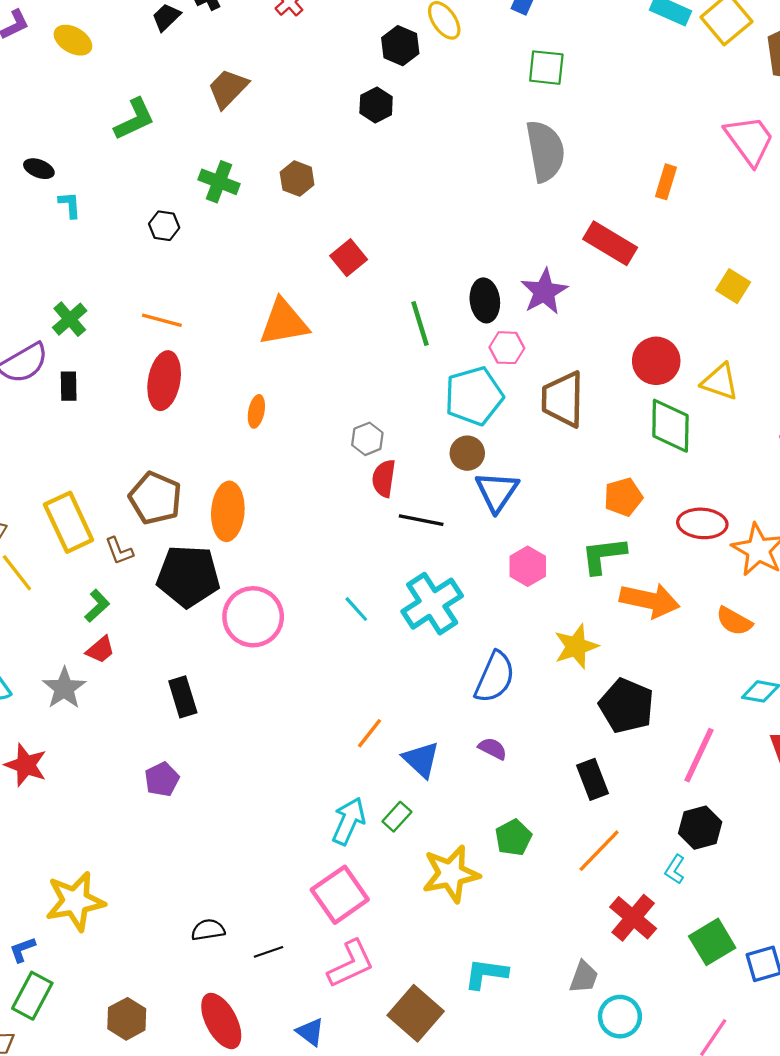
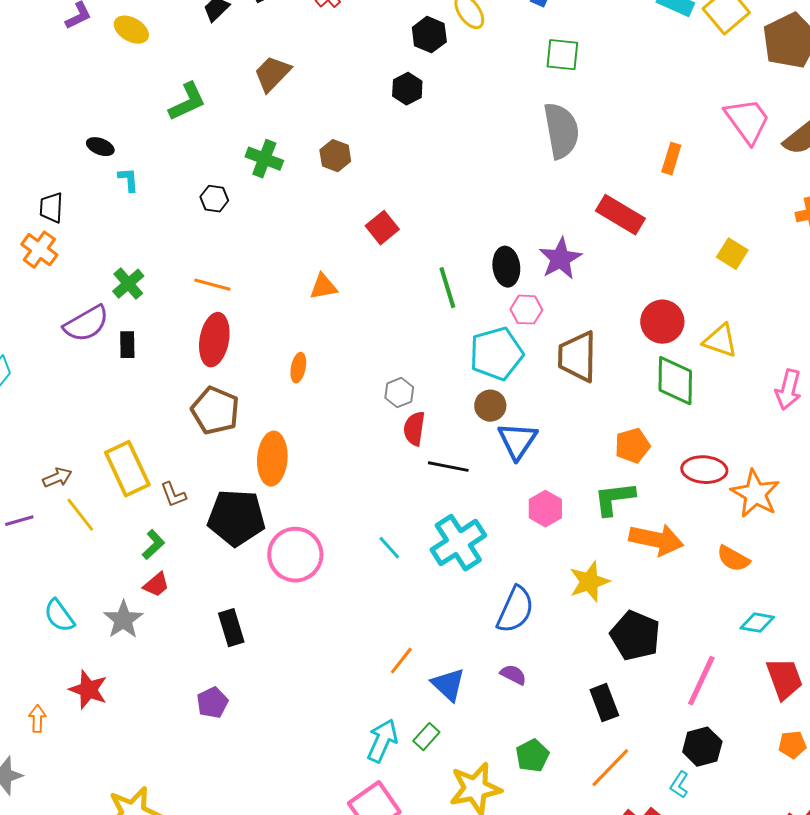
orange triangle: (284, 322) -> (323, 287), size x0.6
brown pentagon: (155, 498) -> (215, 411), moved

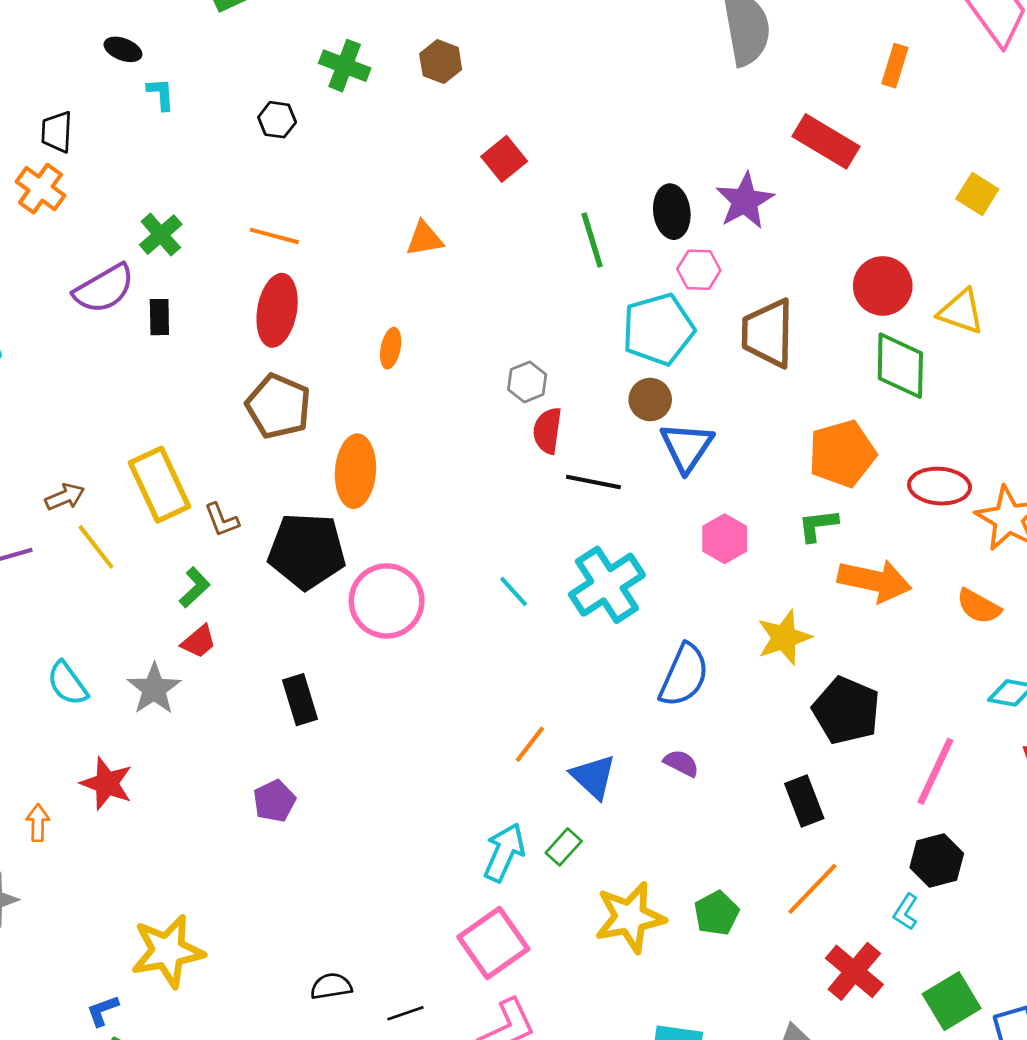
orange pentagon: (632, 446) -> (842, 454), size x1.4
green L-shape: (614, 499) -> (818, 525), size x0.7
green pentagon: (532, 756) -> (716, 913), moved

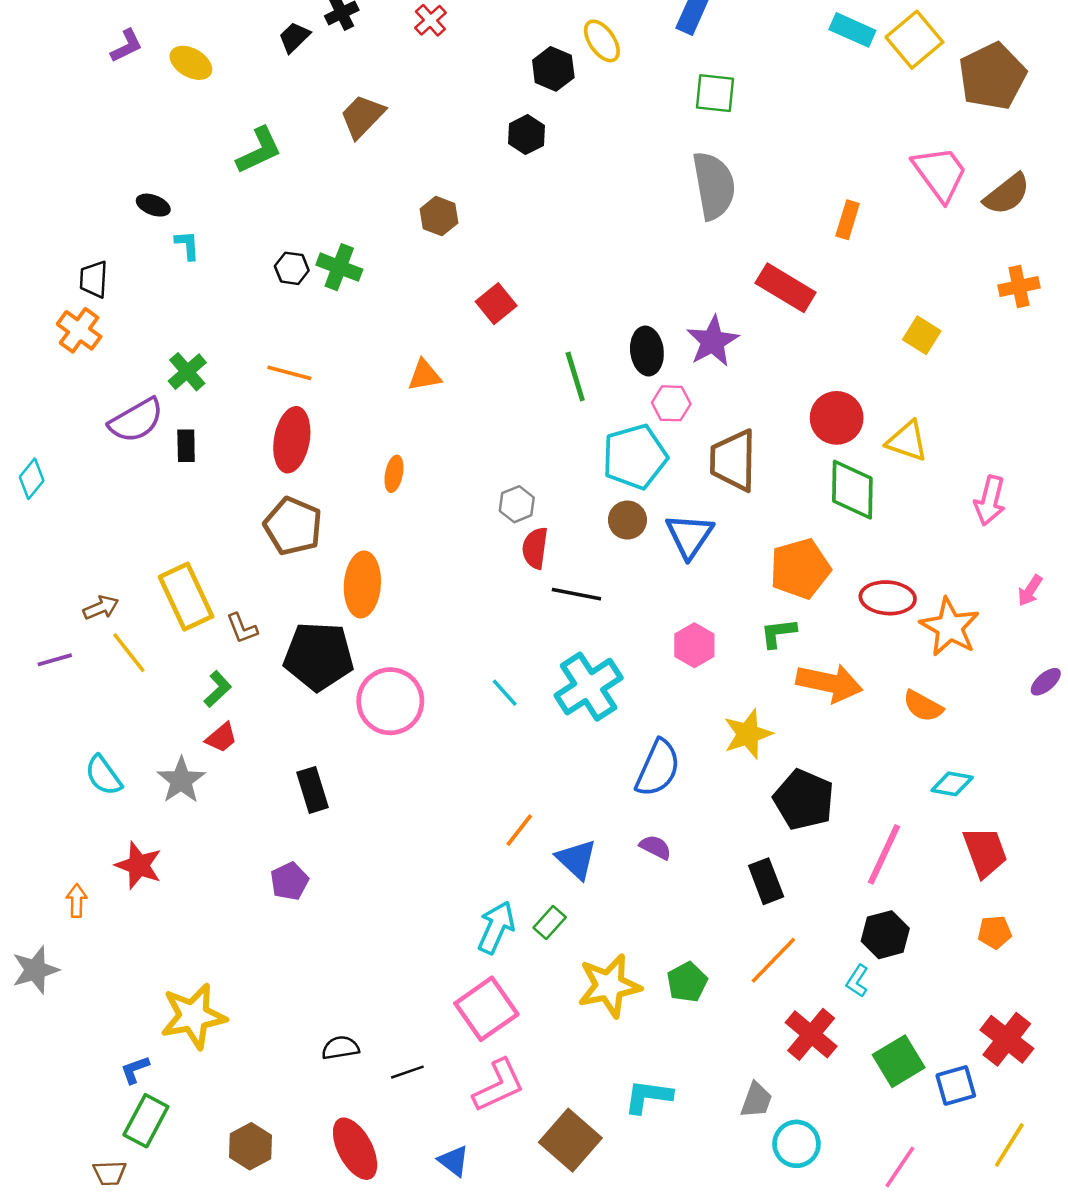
green cross: (345, 66) -> (339, 267), moved
blue triangle: (687, 447) -> (689, 536), moved

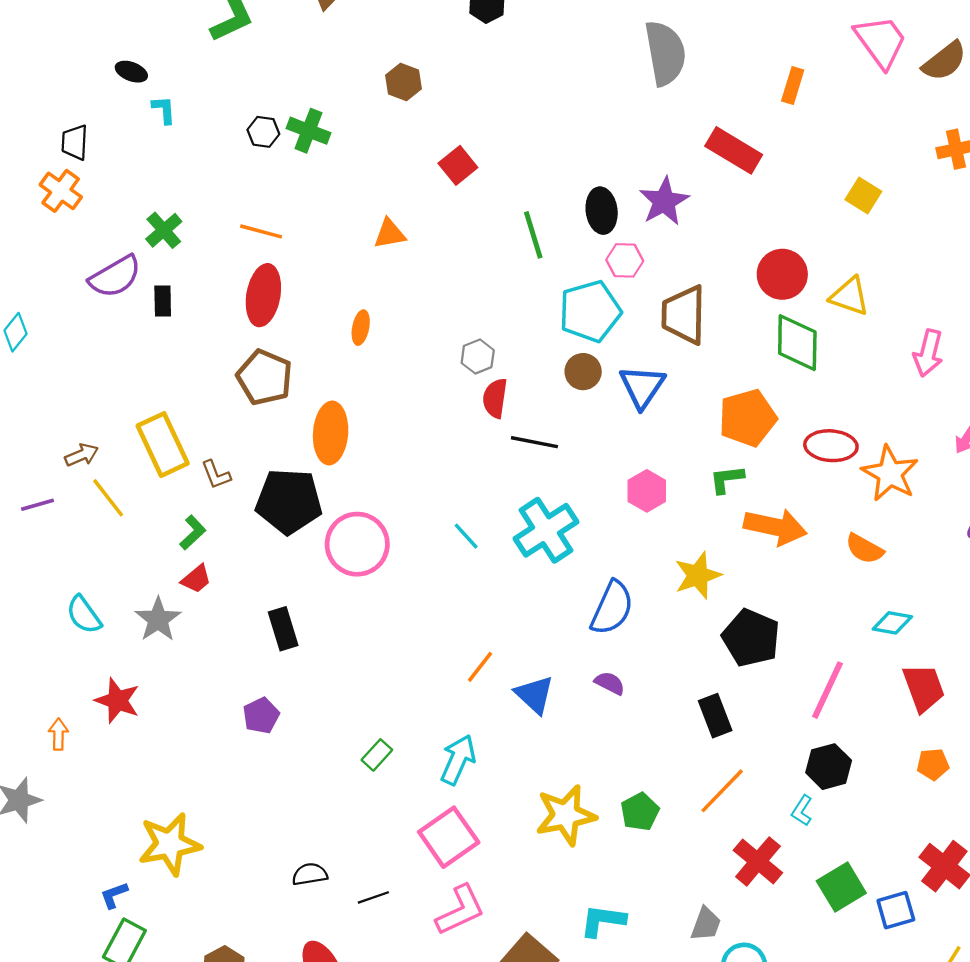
green rectangle: (550, 923) -> (377, 755), moved

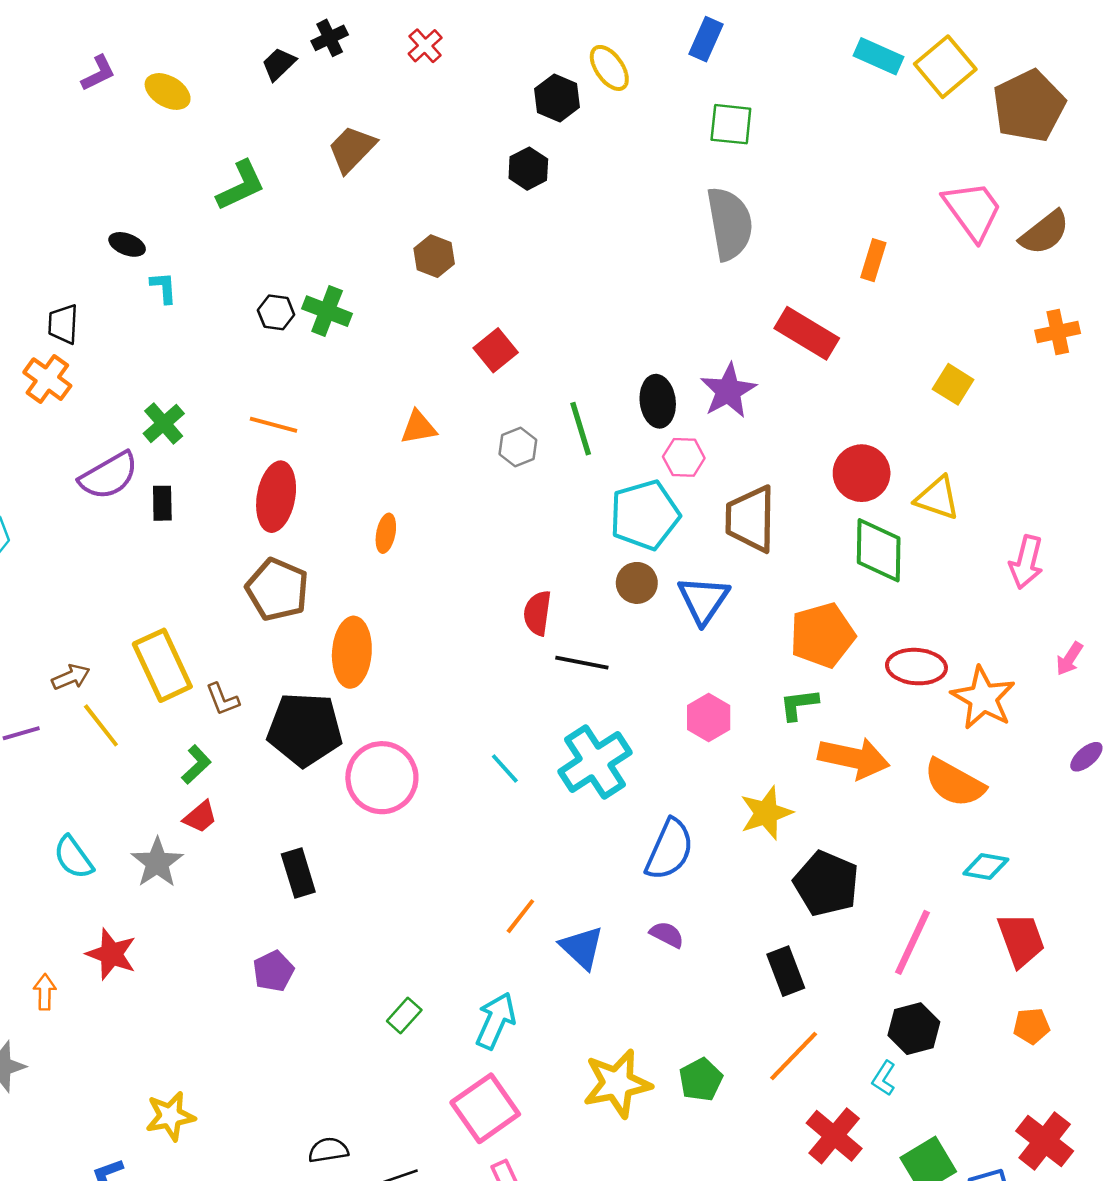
gray hexagon: (478, 357) -> (518, 447), moved
orange semicircle: (865, 549) -> (954, 783), size x1.4
yellow star: (170, 844) -> (170, 1116), size x0.7

